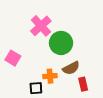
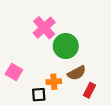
pink square: (13, 58) -> (14, 72), moved
red rectangle: (83, 84) -> (89, 90), turned 40

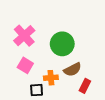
pink cross: (44, 28) -> (24, 36), moved
pink square: (14, 72) -> (25, 65), moved

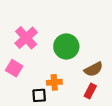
pink square: (25, 65) -> (14, 68), moved
brown semicircle: (73, 70) -> (93, 69), moved

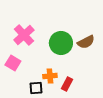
brown semicircle: (93, 69) -> (86, 42), moved
red rectangle: (90, 91) -> (67, 84), moved

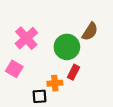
brown semicircle: (86, 42) -> (90, 32), moved, turned -30
red rectangle: (67, 84) -> (73, 72), moved

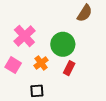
brown semicircle: (90, 32) -> (85, 13), moved
orange cross: (55, 83) -> (41, 63), moved, turned -32

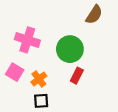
pink cross: (24, 36) -> (27, 40), turned -30
orange cross: (41, 63) -> (39, 79), moved

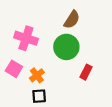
brown semicircle: (94, 15) -> (72, 20), moved
red rectangle: (77, 76) -> (86, 72), moved

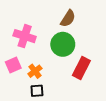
pink square: (14, 69) -> (13, 65), turned 35
red rectangle: (86, 72) -> (81, 68), size x1.5

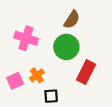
pink square: (13, 65) -> (15, 81), moved
black square: (37, 91) -> (51, 96), moved

